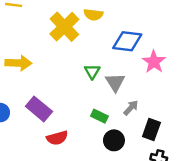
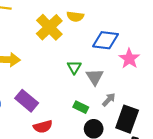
black rectangle: (151, 129) -> (127, 119), size x1.4

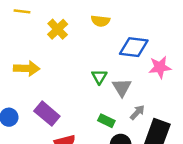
yellow cross: (49, 27) -> (58, 29), moved, size x0.7
pink star: (129, 59) -> (160, 67), turned 30

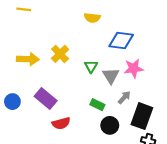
yellow cross: (58, 29) -> (60, 54), moved
pink star: (160, 67) -> (134, 68), moved

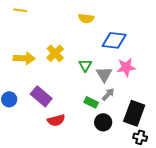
gray arrow: (124, 97) -> (108, 94), moved

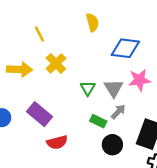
yellow line: (20, 10) -> (39, 34), moved, turned 56
yellow semicircle: (86, 18) -> (92, 22), turned -112
green triangle: (85, 65) -> (88, 88), moved

